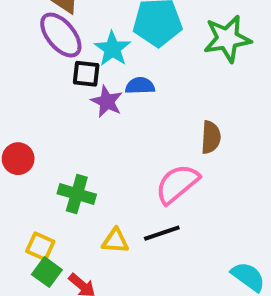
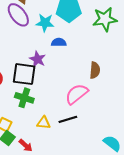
cyan star: (112, 49) -> (45, 23), turned -30
black square: (86, 74) -> (24, 74), moved, size x1.6
purple star: (107, 102) -> (37, 59), moved

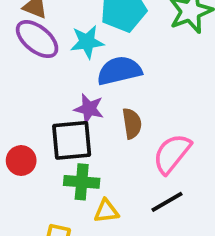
blue semicircle: (59, 42) -> (119, 71), size x1.6
brown semicircle: (95, 70) -> (132, 124), moved
yellow triangle: (44, 123) -> (106, 211), moved

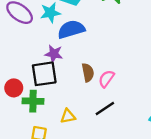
brown semicircle: (132, 124) -> (88, 72), moved
pink semicircle: (172, 154) -> (106, 79), size x0.7
green cross: (82, 182) -> (33, 101), moved

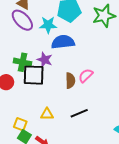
pink semicircle: (106, 79) -> (86, 76), moved
green cross: (33, 101) -> (22, 62), moved

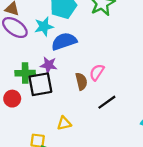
black line: (79, 113) -> (107, 102), moved

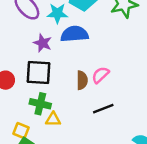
purple star: (49, 65) -> (43, 43), moved
green cross: (25, 73) -> (40, 104), moved

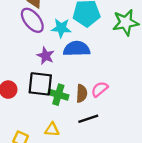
green cross: (40, 104) -> (58, 95), moved
black line: (103, 109) -> (88, 119), moved

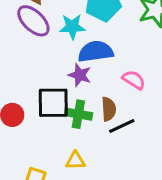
purple star: (46, 56) -> (80, 75), moved
pink semicircle: (100, 89) -> (134, 80), moved, turned 78
black line: (88, 119) -> (122, 126), moved

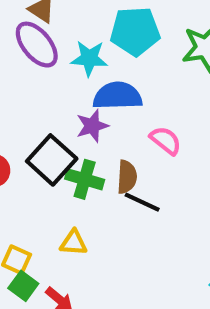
purple star: (80, 75) -> (92, 126), turned 30
black square: (53, 103) -> (52, 160), turned 36
black line: (122, 126) -> (142, 202), turned 44

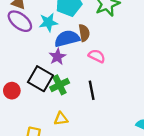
brown semicircle: (127, 177) -> (84, 33), moved
green cross: (85, 179) -> (60, 85), turned -30
black line: (142, 202) -> (92, 90), turned 66

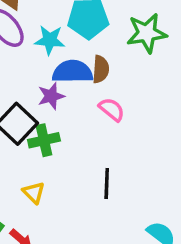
black line: (92, 90) -> (107, 183), moved
yellow triangle: (61, 119) -> (34, 193), turned 40

